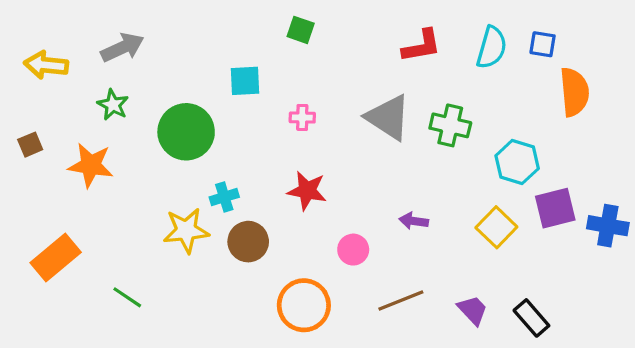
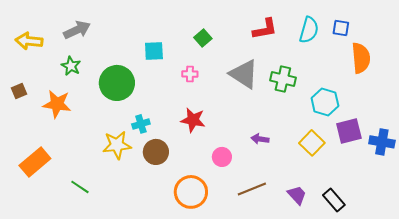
green square: (301, 30) -> (203, 38), moved, turned 30

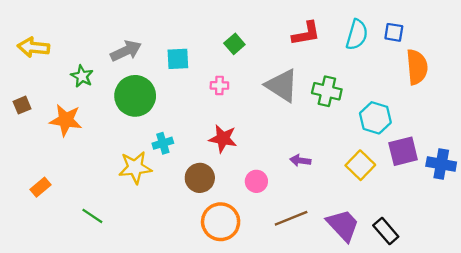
gray arrow: (77, 30) -> (126, 51), moved
brown circle: (156, 152) -> (200, 178), moved
orange rectangle: (35, 162) -> (40, 187), size x0.6
purple trapezoid: (297, 195) -> (343, 225), size x1.5

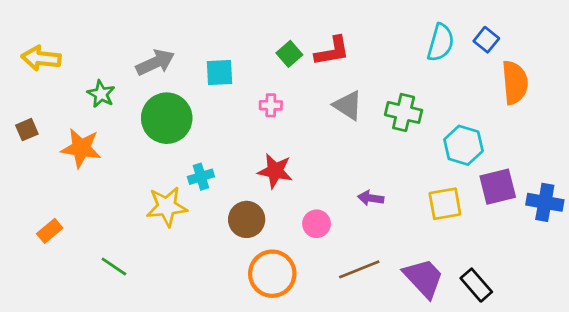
blue square: (394, 32) -> (486, 40), turned 30
red L-shape: (306, 33) -> (332, 51), moved
gray triangle: (282, 85) -> (348, 105), size x0.7
yellow square: (360, 165) -> (445, 204), turned 36

